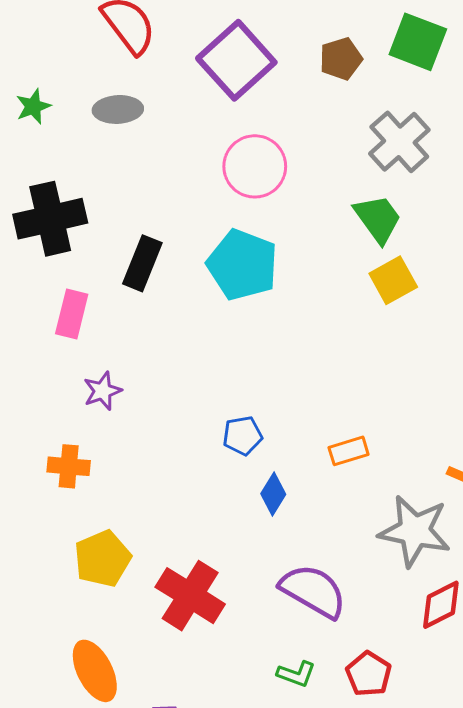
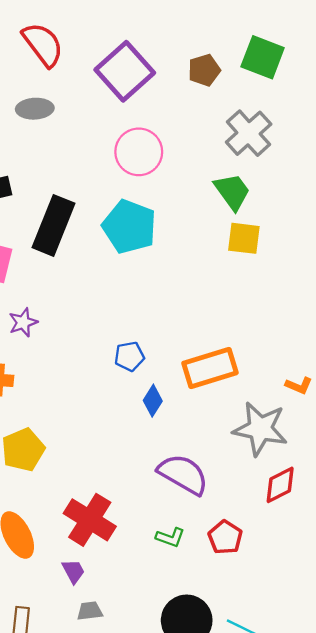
black rectangle: (142, 263) -> (53, 225), size x1.4
yellow square: (393, 280) -> (244, 238), turned 36
orange rectangle: (349, 451) -> (210, 368), size x1.8
red cross: (190, 596) -> (90, 520), moved

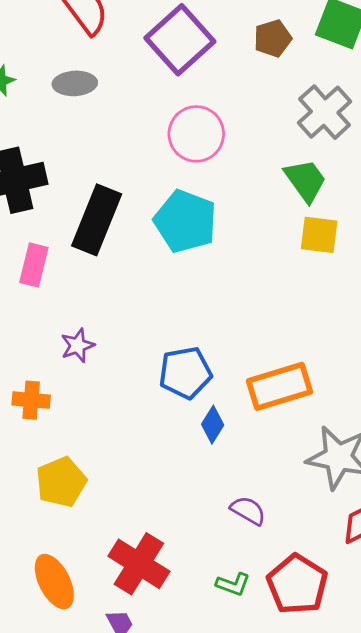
purple star: (23, 322) -> (78, 345), moved
blue pentagon: (129, 356) -> (185, 373), size x1.5
purple semicircle: (183, 474) -> (248, 511), size x0.6
red pentagon: (225, 537) -> (297, 584), size x1.5

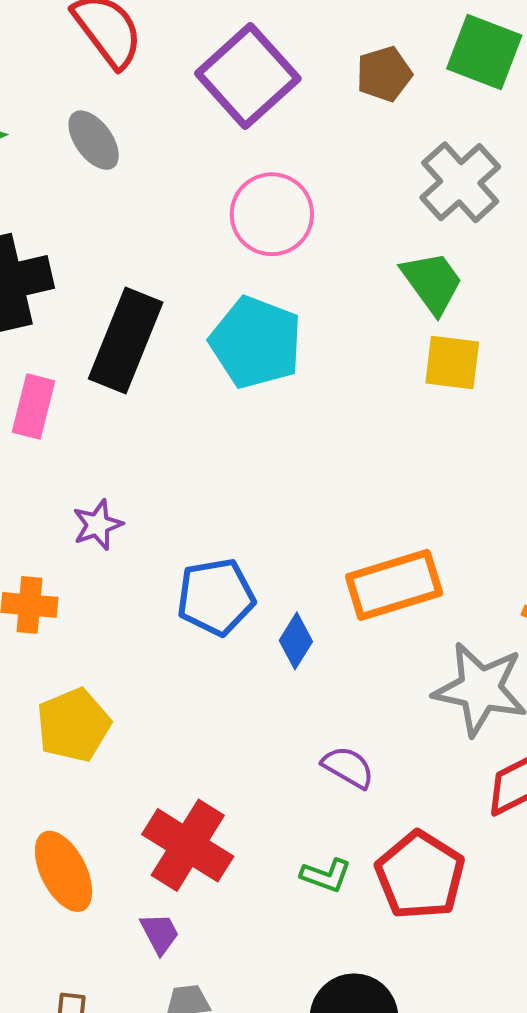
gray ellipse: (75, 83) -> (94, 140), turned 57
blue pentagon: (185, 373) -> (216, 597), moved

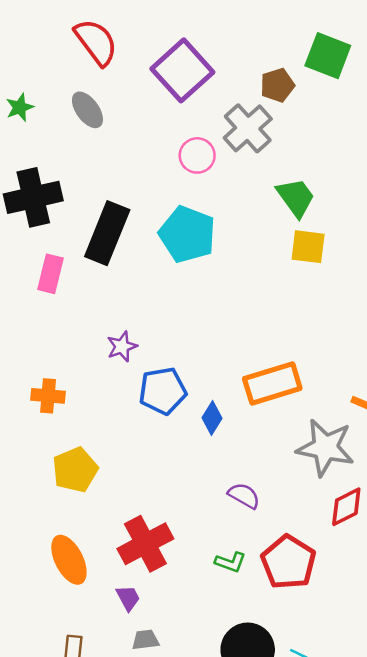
brown pentagon: (384, 74) -> (277, 85), moved
gray cross: (460, 182) -> (248, 128), moved
pink circle: (272, 214) -> (197, 155), size x0.7
purple star: (98, 525) -> (122, 347), moved
red cross: (188, 845) -> (145, 544), turned 30

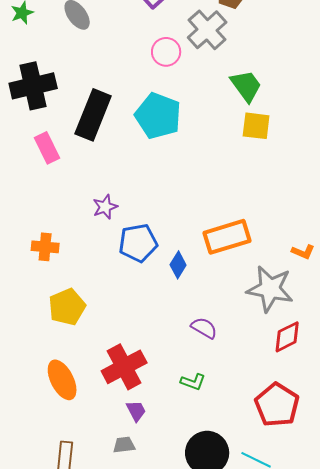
pink rectangle: (50, 274) -> (47, 148), turned -40
red pentagon: (288, 562) -> (277, 405), moved
purple trapezoid: (128, 598) -> (136, 411), moved

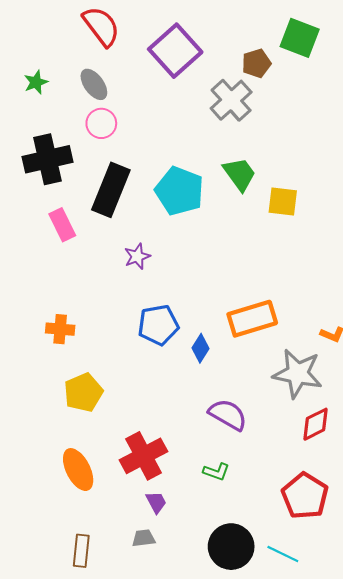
pink circle: (166, 52) -> (101, 123), moved
green trapezoid: (246, 86) -> (240, 174), moved
purple star: (105, 207) -> (137, 256), moved
purple semicircle: (204, 328) -> (228, 415), size x1.4

